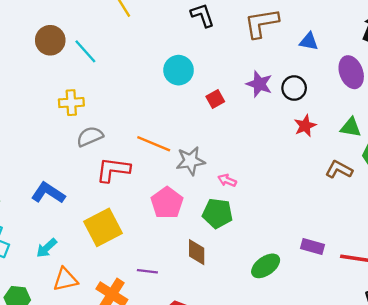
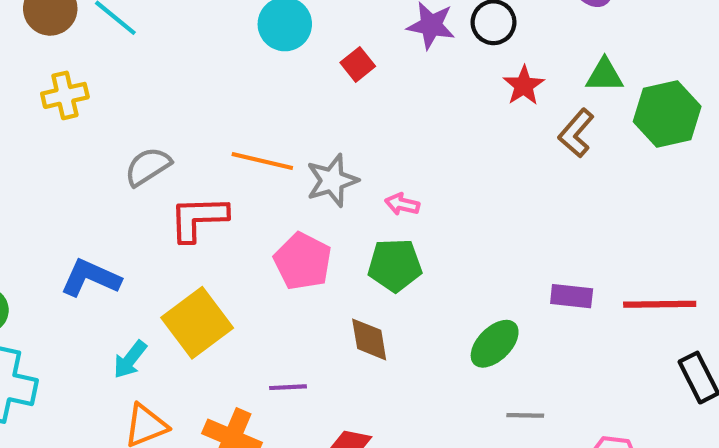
yellow cross: (71, 103) -> (65, 95), moved
brown L-shape: (339, 170) -> (576, 133), moved, turned -68
cyan arrow: (47, 248) -> (130, 359), moved

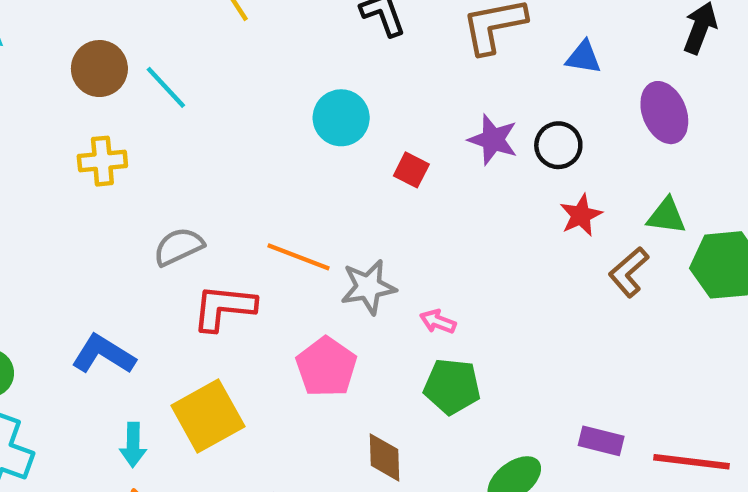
red square: (358, 64) -> (411, 170), turned -32
green pentagon: (395, 265) -> (452, 386), moved
cyan arrow: (130, 359) -> (133, 445), turned -45

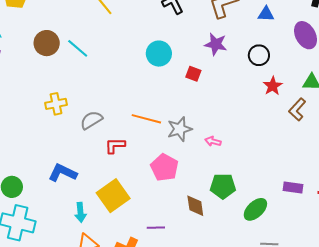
purple star: (493, 140) -> (216, 44), moved
yellow cross: (102, 161) -> (56, 104), moved
red L-shape: (224, 308) -> (115, 146), size x0.7
green pentagon: (452, 386) -> (223, 186), moved

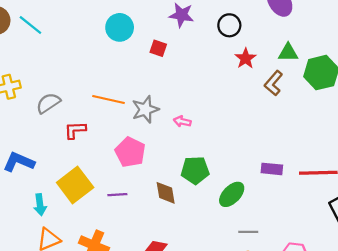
purple line: (156, 228) -> (117, 195), moved

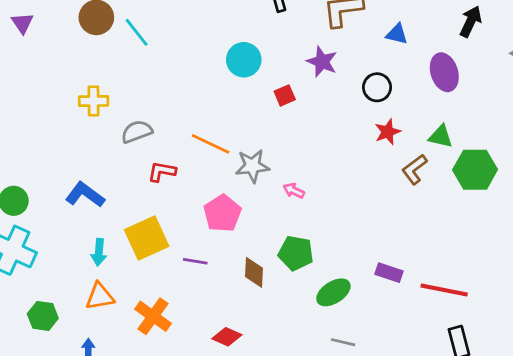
red square: (158, 48) -> (285, 95), turned 35

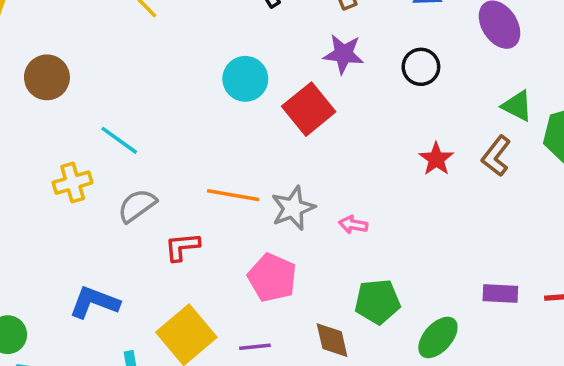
cyan line: (137, 32) -> (119, 140), moved
red square: (285, 95) -> (309, 109), size x1.8
red star: (388, 132) -> (436, 159), moved
green triangle: (441, 136) -> (517, 106), turned 30

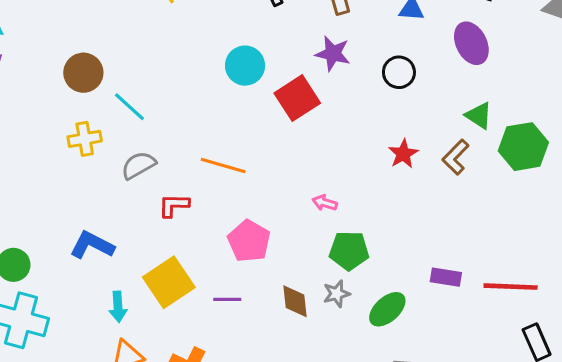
brown circle: (47, 77) -> (83, 73), moved
gray star: (293, 208) -> (337, 294), moved, size x0.7
green pentagon: (377, 302) -> (349, 251), moved

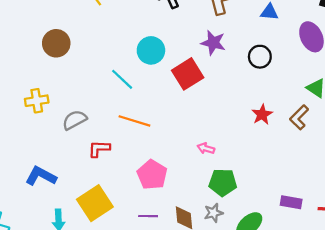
brown circle: (83, 73) -> (56, 43), moved
cyan line: (129, 107) -> (122, 79), moved
purple line: (227, 299) -> (148, 216), moved

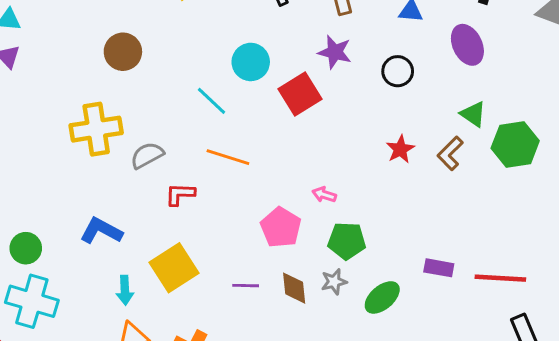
yellow cross: (37, 101) -> (96, 129), size x1.6
pink pentagon: (152, 175) -> (281, 227), moved

